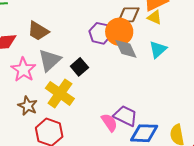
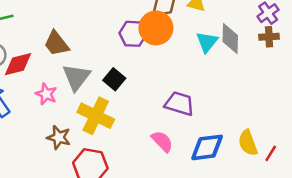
brown trapezoid: (38, 31) -> (56, 44), turned 30
gray diamond: (126, 49) -> (230, 39), moved, turned 35
pink star: (23, 70) -> (46, 94), size x0.7
purple trapezoid: (125, 116) -> (179, 104), moved

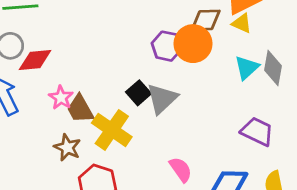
brown trapezoid: (56, 44) -> (80, 109), moved
gray triangle: (76, 77) -> (162, 99), moved
purple trapezoid: (179, 104) -> (257, 131), moved

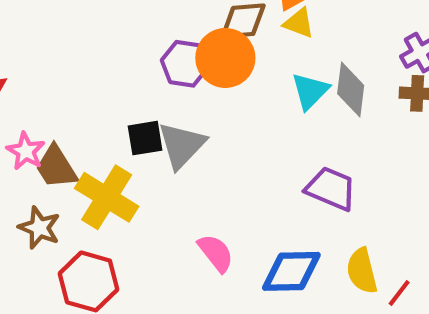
black square: (139, 93) -> (145, 138), turned 35

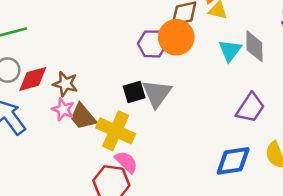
purple trapezoid: (331, 189) -> (250, 108), turned 108
brown star: (39, 228) -> (65, 84), moved
pink semicircle: (216, 253) -> (126, 162), moved

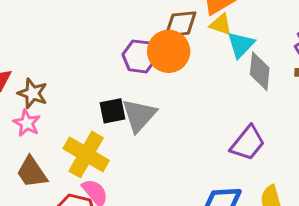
cyan triangle: (230, 50) -> (241, 45), moved
brown trapezoid: (83, 117) -> (32, 172), moved

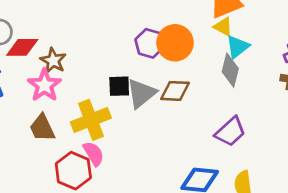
brown diamond: (181, 24) -> (175, 91), moved
gray diamond: (260, 71) -> (230, 70), moved
pink star: (27, 123) -> (44, 85), size x1.4
yellow cross: (86, 154) -> (91, 120), turned 30

